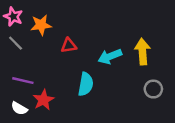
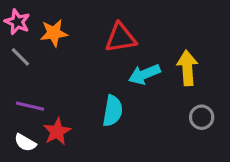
red triangle: (69, 46) -> (121, 38), moved, size x1.5

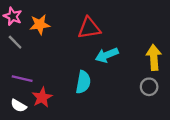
yellow arrow: (187, 68) -> (154, 57), moved

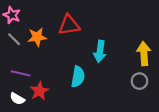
orange star: (40, 24) -> (37, 37), moved
red triangle: (89, 28) -> (69, 25), moved
cyan arrow: (107, 55) -> (100, 51), turned -60

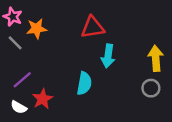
red triangle: (69, 25) -> (93, 27), moved
orange star: (37, 37) -> (37, 29), moved
purple line: (21, 73) -> (22, 80), turned -54

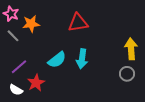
cyan arrow: (108, 56) -> (82, 59), moved
cyan semicircle: (84, 83) -> (57, 60), moved, turned 42

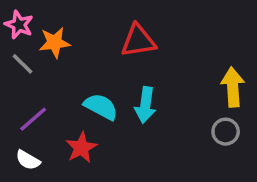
cyan semicircle: (57, 60) -> (101, 107), turned -114
red star: (36, 83) -> (81, 148), moved

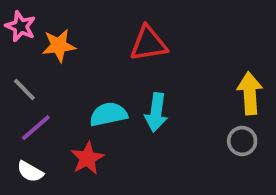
gray line: (23, 64) -> (24, 89), moved
cyan semicircle: (101, 107) -> (108, 114), turned -40

